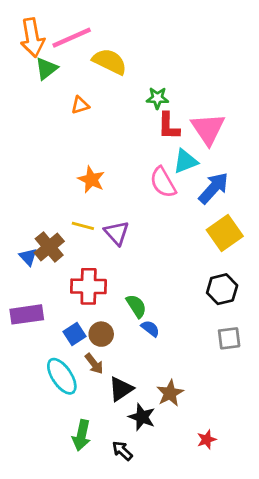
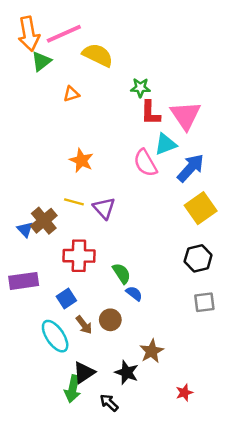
brown circle: (101, 334) -> (110, 320), moved
black triangle: (121, 389) -> (84, 372), moved

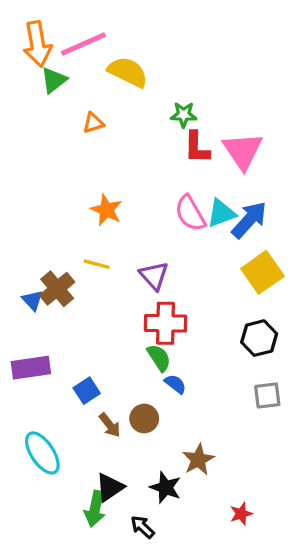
cyan triangle: (165, 144) -> (221, 213), moved
purple triangle: (104, 208) -> (154, 276), moved
red cross: (79, 256) -> (166, 323), moved
cyan ellipse: (55, 336) -> (42, 453), moved

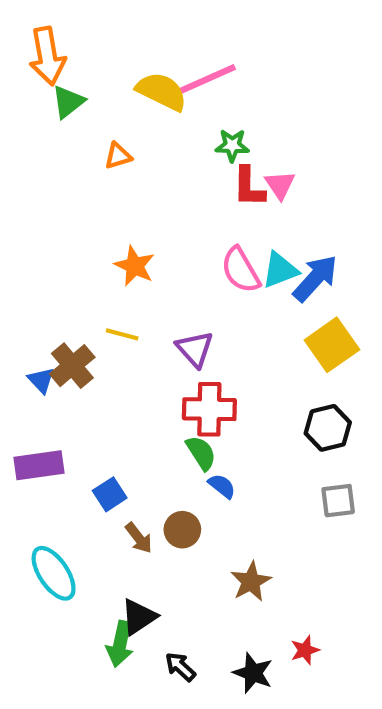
pink line: (83, 44) -> (207, 79), moved
pink triangle: (243, 151) -> (280, 185), moved, size x0.6
black star: (166, 487) -> (253, 673), moved

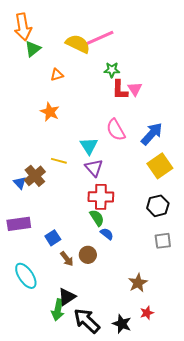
orange star: (135, 266) -> (50, 112), moved
cyan triangle: (280, 270) -> (89, 146), moved, turned -42
brown star: (251, 582) -> (138, 283), moved
black arrow: (180, 667) -> (87, 321), size x1.8

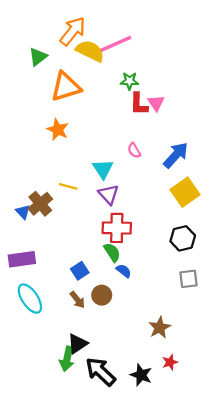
orange arrow: (23, 27) -> (73, 31), moved, turned -132
orange triangle: (57, 75) -> (66, 87), size x2.0
pink semicircle: (116, 130) -> (134, 150), size x0.6
blue square: (53, 238) -> (80, 271), moved
cyan ellipse: (26, 276) -> (30, 299), moved

